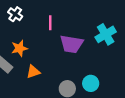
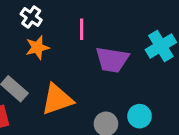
orange star: (19, 48) -> (37, 48), moved
orange triangle: (33, 72) -> (57, 99), size x1.6

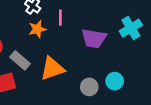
pink line: (82, 29) -> (60, 18), moved

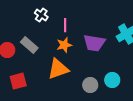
orange star: (37, 29) -> (64, 45), moved
gray rectangle: (20, 60) -> (29, 45), moved

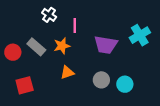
orange star: (64, 45) -> (62, 46), moved
orange triangle: (58, 69) -> (67, 72), size x0.6
gray circle: (90, 85) -> (101, 80), moved

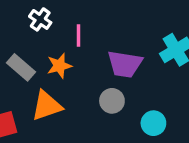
orange triangle: (67, 72) -> (47, 106), moved, size x1.5
gray circle: (101, 80) -> (112, 101), moved

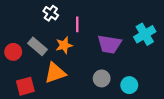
gray circle: (112, 101) -> (102, 78), moved

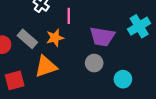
gray circle: (102, 78) -> (94, 63), moved

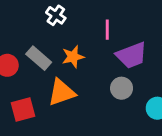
pink line: (69, 16) -> (107, 30), moved
purple trapezoid: (102, 37) -> (132, 55), turned -30

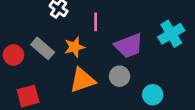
pink line: (107, 30) -> (96, 22), moved
orange triangle: (62, 92) -> (82, 80), moved

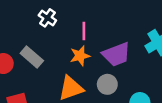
orange star: (74, 47) -> (80, 56), moved

